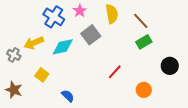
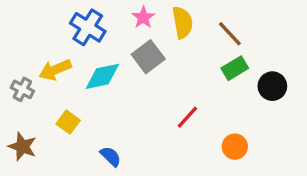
pink star: (80, 11) -> (143, 18), moved
black circle: (170, 66) -> (272, 86), moved

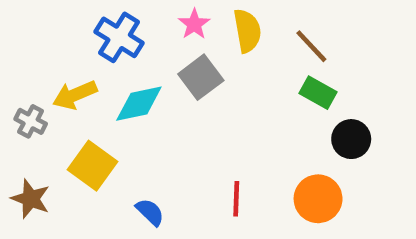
green rectangle: (235, 68) -> (318, 93), turned 60
black circle: (272, 86) -> (351, 139), moved
red line: (187, 117) -> (236, 199), moved, turned -40
yellow square: (68, 122) -> (92, 166), size x1.5
orange circle: (235, 147) -> (318, 199), size x1.4

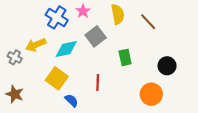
pink star: (194, 24) -> (83, 11), moved
green rectangle: (318, 93) -> (125, 57), moved, turned 49
yellow square: (92, 166) -> (57, 78), moved
red line: (236, 199) -> (98, 83), moved

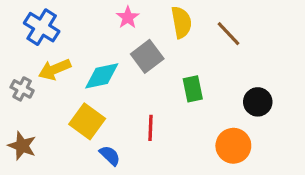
blue cross: (57, 17) -> (42, 27), moved

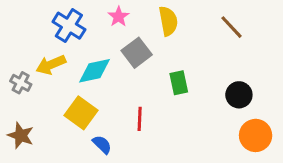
blue cross: (42, 27) -> (69, 26), moved
brown line: (228, 34) -> (231, 27), moved
orange circle: (233, 146) -> (256, 135), moved

